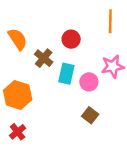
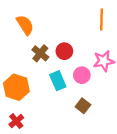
orange semicircle: (18, 39) -> (25, 25), moved
red circle: (71, 39) -> (64, 51), moved
cyan rectangle: (66, 74) -> (58, 81), moved, turned -36

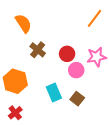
orange line: (101, 19) -> (95, 18), turned 36
red circle: (64, 51) -> (67, 54), moved
cyan rectangle: (58, 81) -> (54, 92), moved

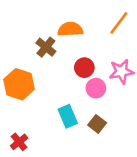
orange semicircle: (23, 23) -> (70, 29), moved, turned -60
brown cross: (38, 50) -> (46, 47), moved
orange hexagon: (15, 81) -> (19, 84), moved

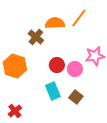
orange line: (119, 23) -> (79, 18), moved
red circle: (84, 68) -> (57, 65), moved

